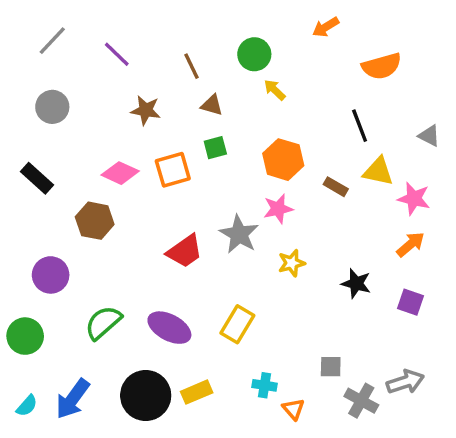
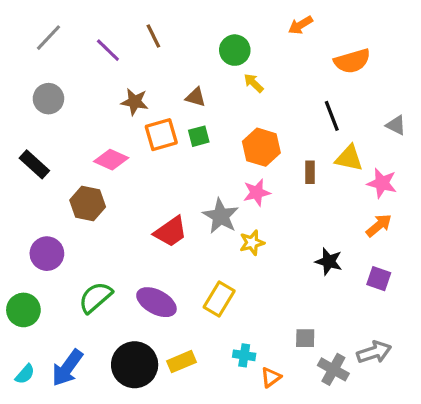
brown line: (191, 66) -> (153, 36), moved
orange square: (173, 170) -> (161, 135), moved
brown rectangle: (336, 187) -> (310, 172), turned 60
yellow star: (292, 263) -> (252, 243), moved
orange triangle: (293, 409) -> (271, 377), turned 35

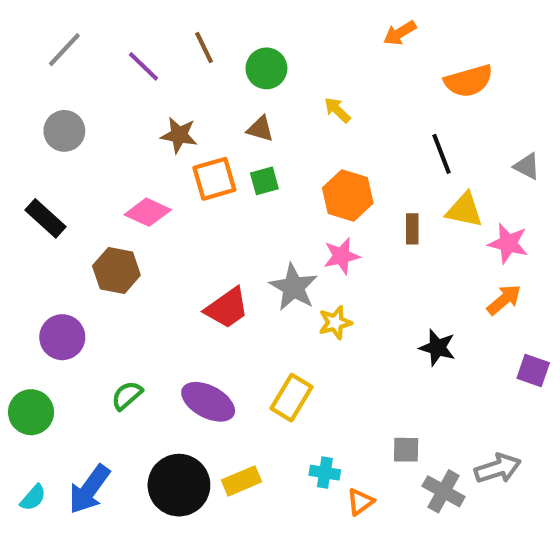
green circle: (235, 50) -> (266, 68), moved
purple square: (379, 279) -> (533, 371), moved
green semicircle: (95, 297) -> (127, 396), size x0.7

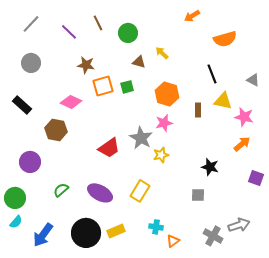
brown triangle: (260, 129) -> (139, 62), moved
gray square: (406, 450) -> (198, 195), moved
cyan semicircle: (33, 498) -> (16, 222), moved

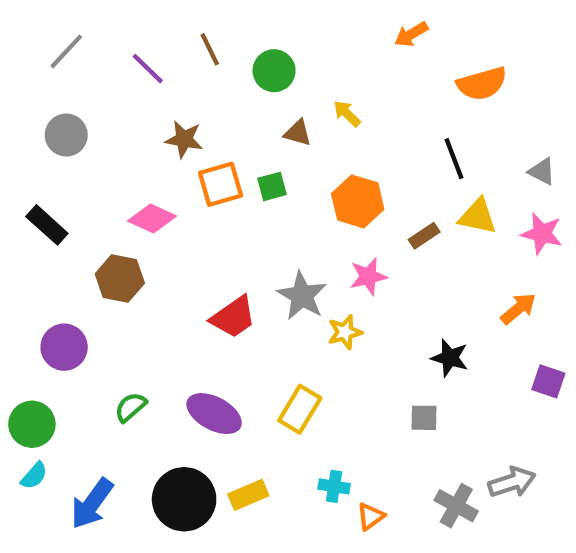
brown rectangle: (198, 110) -> (424, 236), turned 56
pink star: (244, 117) -> (542, 234), moved
pink star: (164, 123) -> (368, 276), moved

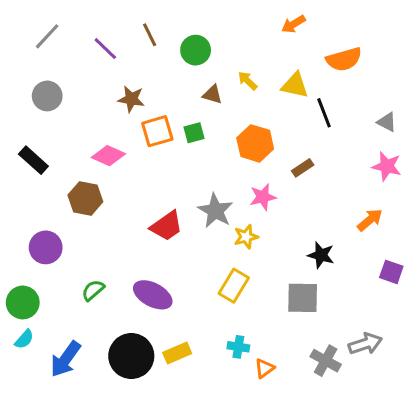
yellow triangle: (478, 216) -> (295, 85), moved
yellow rectangle: (300, 409) -> (234, 286), moved
gray square: (424, 418) -> (303, 298), size x1.6

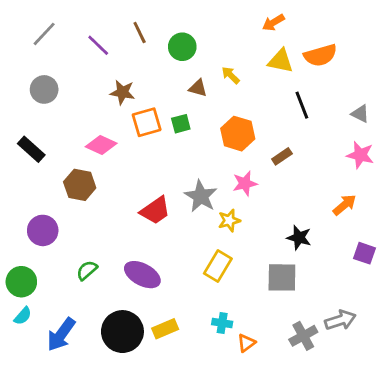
yellow triangle: (295, 85) -> (280, 61), moved
gray cross: (326, 361) -> (303, 336), turned 32

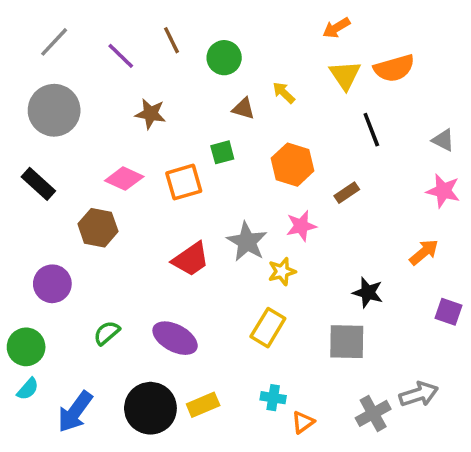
yellow triangle: (280, 61) -> (345, 75), turned 44
gray circle: (44, 89) -> (54, 110), size x1.5
orange square: (147, 122) -> (184, 182), moved

